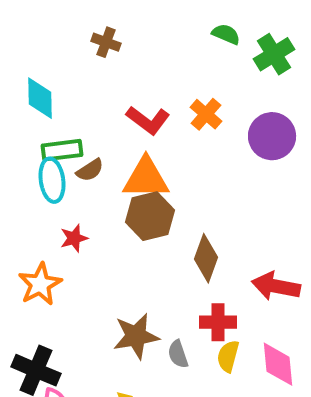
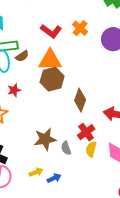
red cross: (218, 322) -> (86, 132), turned -36

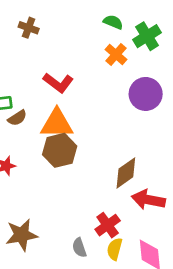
orange cross: (80, 28) -> (116, 55), moved
brown diamond: (80, 100) -> (126, 173), moved, turned 35
brown star: (45, 139) -> (22, 235), moved

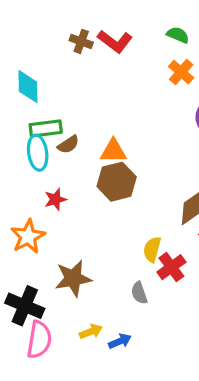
red L-shape: (58, 83) -> (115, 41), moved
orange triangle: (57, 124) -> (113, 151), size x0.7
yellow semicircle: (115, 249) -> (152, 249), moved

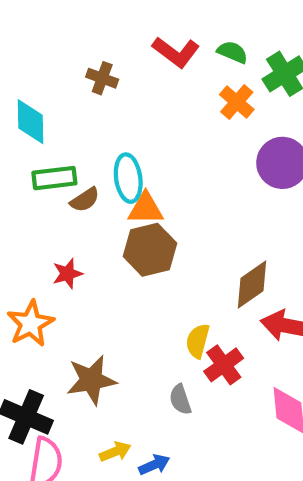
brown cross: (81, 41) -> (102, 78), moved
red L-shape: (115, 41) -> (176, 52), moved
cyan ellipse: (38, 153) -> (128, 178), moved

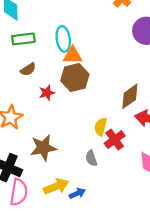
brown semicircle: (85, 200) -> (28, 69), moved
red star: (67, 274) -> (47, 93), moved
yellow arrow: (115, 452) -> (56, 186), size x1.5

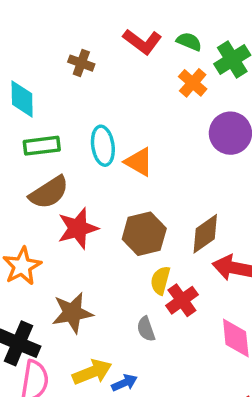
orange triangle: (73, 55) -> (139, 162), moved, turned 30
brown semicircle: (28, 69) -> (49, 192), size x1.6
brown hexagon: (75, 78) -> (144, 234), moved
red star: (47, 93) -> (78, 228), size x1.6

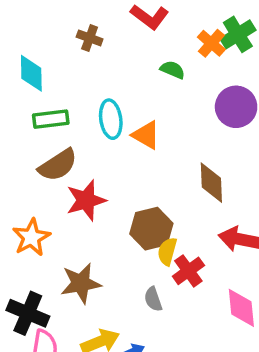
green semicircle: (189, 42) -> (173, 70), moved
orange cross: (193, 83) -> (211, 43), moved
brown hexagon: (144, 234) -> (151, 229), moved
brown diamond: (205, 234) -> (211, 183), moved, turned -57

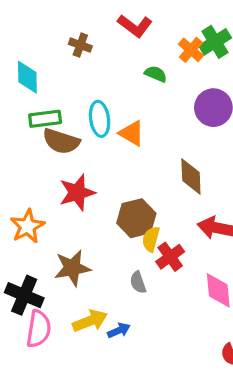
brown semicircle: (58, 165) -> (61, 141), moved, turned 51

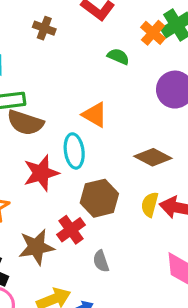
cyan ellipse: (100, 119) -> (74, 151), moved
brown diamond: (191, 177) -> (153, 157), turned -60
yellow semicircle: (151, 239) -> (150, 205), moved
red cross: (170, 257) -> (71, 230), moved

